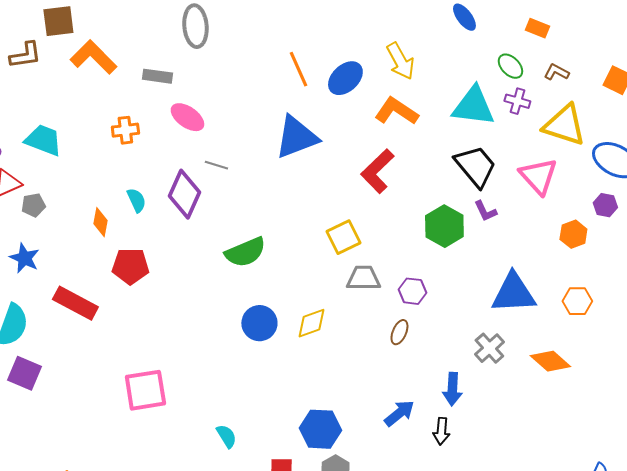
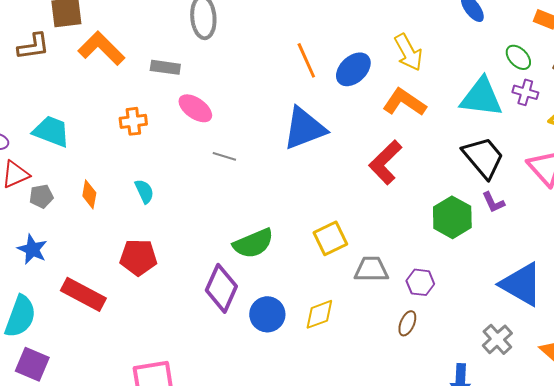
purple diamond: (184, 194) -> (221, 288), moved
orange diamond: (100, 222) -> (89, 194), moved
yellow square: (343, 237) -> (330, 238), moved
blue triangle: (513, 293) -> (521, 284), turned 33

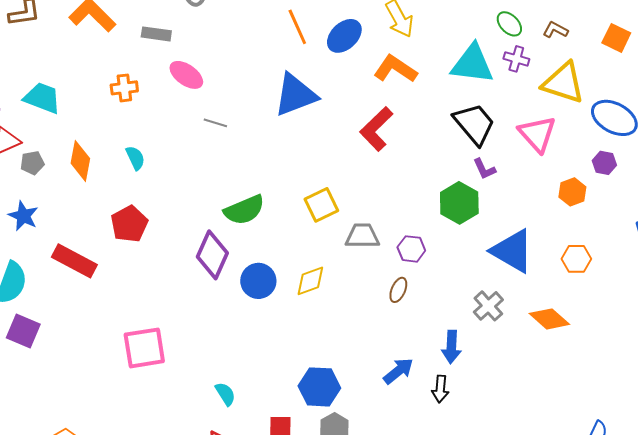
orange diamond: (89, 194) -> (80, 161), size x1.4
green hexagon: (452, 217) -> (459, 203), moved
red pentagon: (138, 257) -> (129, 224), turned -30

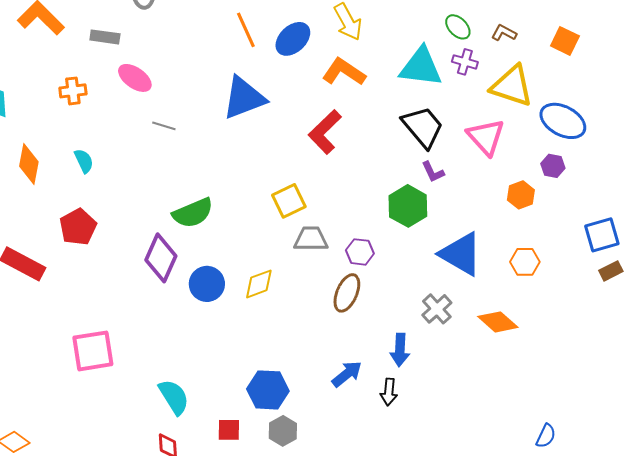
yellow square: (321, 205) -> (289, 201), moved
brown ellipse: (398, 290) -> (347, 293), size x1.5
cyan semicircle: (225, 394) -> (174, 397), size x1.5

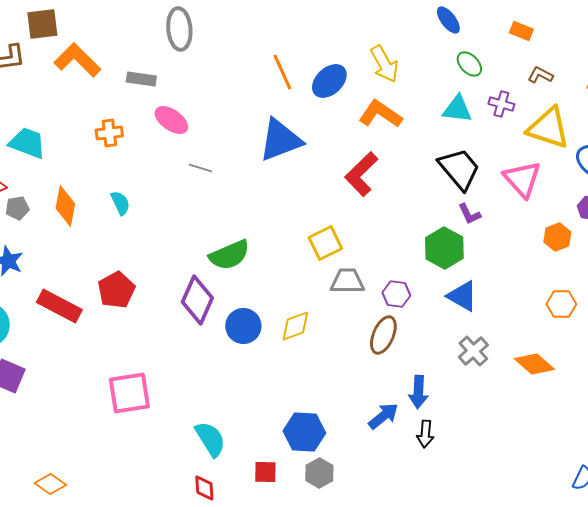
green ellipse: (458, 27) -> (469, 64), moved
cyan triangle: (421, 67) -> (457, 109), size x0.7
red pentagon: (78, 227) -> (116, 290), moved
blue triangle: (461, 254) -> (462, 296), moved, size x0.7
blue arrow: (400, 350) -> (418, 392), moved

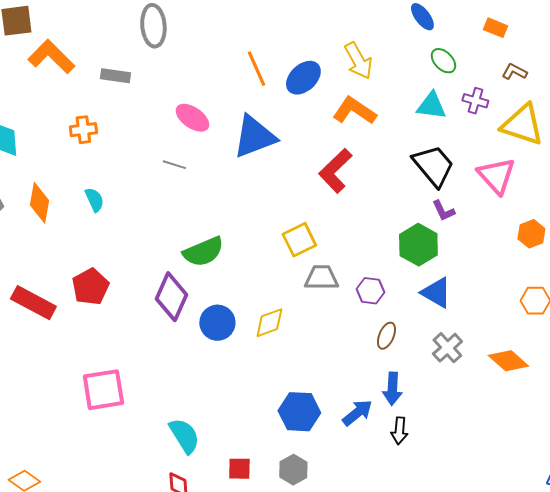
pink ellipse: (171, 120) -> (192, 118), moved
brown ellipse: (383, 335) -> (386, 336), moved, size x0.7
blue hexagon: (304, 432) -> (299, 412), moved

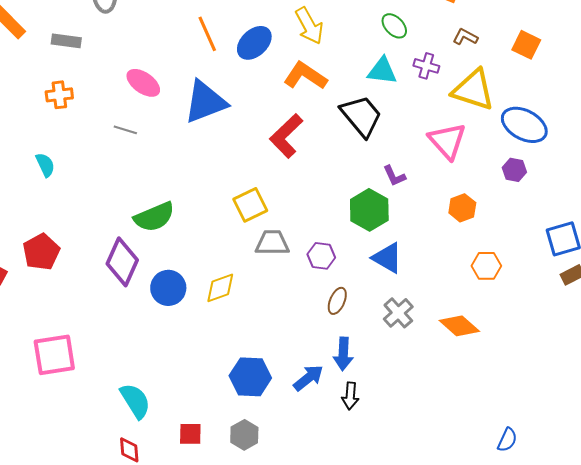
orange cross: (83, 130) -> (59, 95), moved
black trapezoid: (433, 166) -> (361, 116), moved
orange hexagon: (531, 234) -> (462, 208), moved

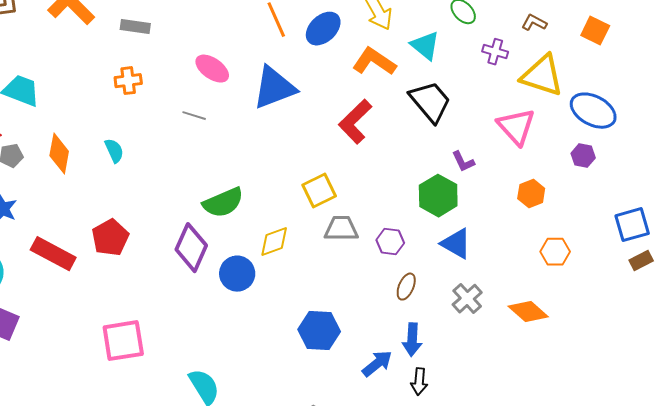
cyan triangle: (382, 71) -> (425, 46), moved, turned 32
yellow diamond: (220, 288) -> (274, 242), moved
blue hexagon: (250, 377) -> (319, 331), moved

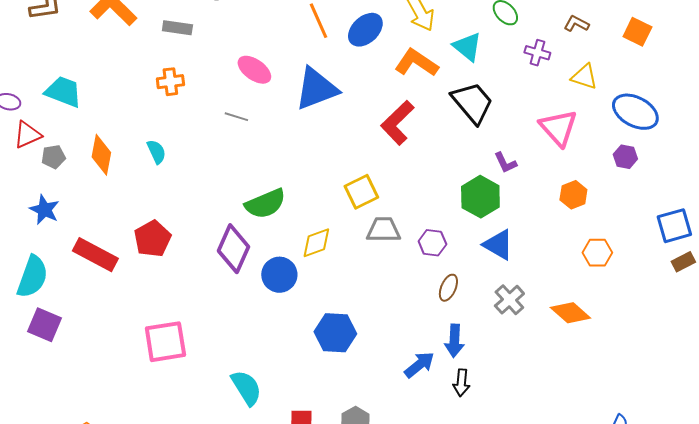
yellow triangle: (542, 76) -> (584, 77), size x0.6
blue hexagon: (319, 331) -> (335, 333), moved

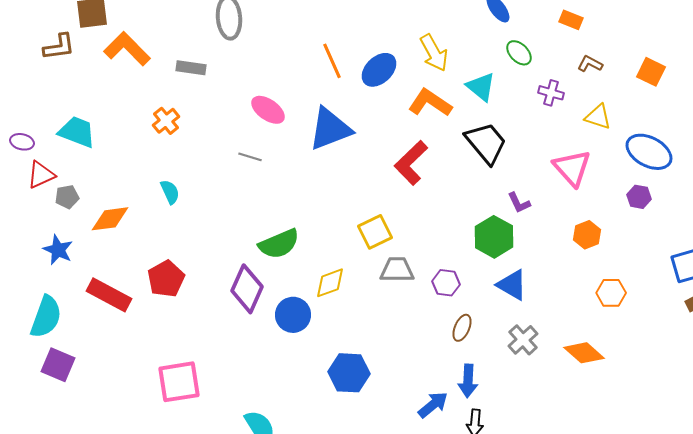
orange cross: (170, 82) -> (166, 121), moved, turned -32
orange diamond: (101, 155) -> (110, 219), moved, turned 72

